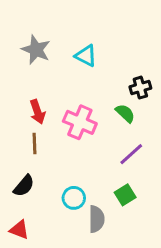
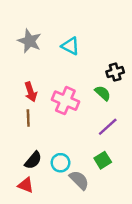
black semicircle: (24, 186) -> (33, 160), moved
gray semicircle: (96, 219) -> (79, 180), turned -45
red triangle: (19, 230) -> (26, 185), moved

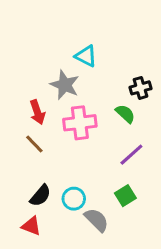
gray star: (29, 41) -> (65, 85), moved
pink cross: (65, 101) -> (80, 123), turned -30
brown line: (28, 118) -> (34, 144), turned -42

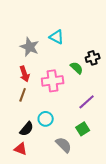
gray star: (65, 85) -> (30, 47), moved
green semicircle: (125, 114) -> (77, 68), moved
brown line: (34, 144) -> (23, 95), turned 64
cyan circle: (74, 199) -> (46, 119), moved

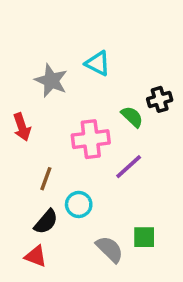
red arrow: (25, 74) -> (22, 127), moved
brown line: (23, 95) -> (46, 179), moved
purple line: (87, 102) -> (129, 167), moved
green square: (83, 129) -> (144, 237), moved, turned 32

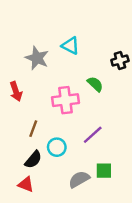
black cross: (160, 99) -> (120, 60), moved
purple line: (129, 167) -> (93, 135), moved
gray semicircle: (110, 249) -> (79, 179), turned -75

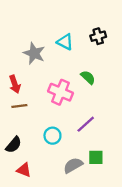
black cross: (120, 60) -> (98, 36), moved
pink cross: (65, 100) -> (60, 92), turned 30
brown line: (33, 129) -> (19, 106), moved, turned 63
black semicircle: (33, 160) -> (14, 145), moved

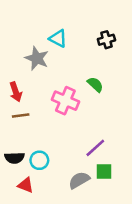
cyan triangle: (65, 42) -> (58, 38), moved
purple line: (86, 124) -> (95, 148), moved
cyan circle: (52, 136) -> (39, 160), moved
black semicircle: (14, 145) -> (14, 158), turned 48

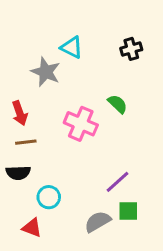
black semicircle: (14, 158) -> (18, 173), moved

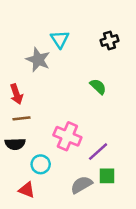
cyan triangle: (72, 47) -> (60, 39), turned 30
pink cross: (81, 124) -> (67, 136), moved

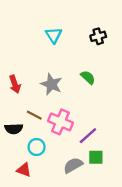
gray star: (38, 60) -> (51, 84), moved
brown line: (21, 118) -> (34, 115), moved, turned 35

